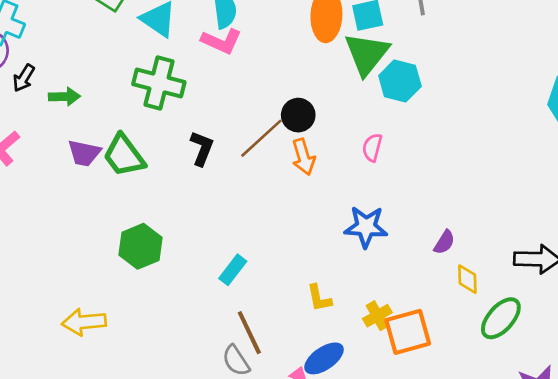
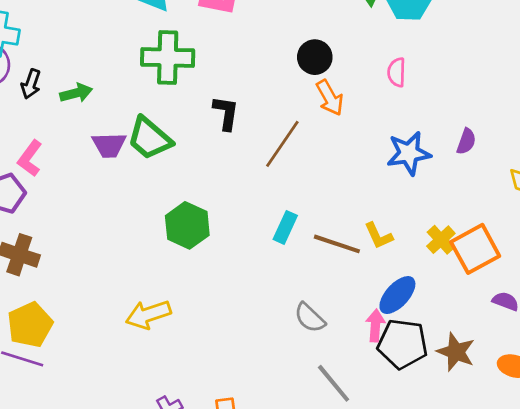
brown line: (261, 138) -> (282, 144), moved
purple semicircle: (444, 242) -> (466, 141), moved
brown line: (249, 333) -> (337, 244), moved, turned -33

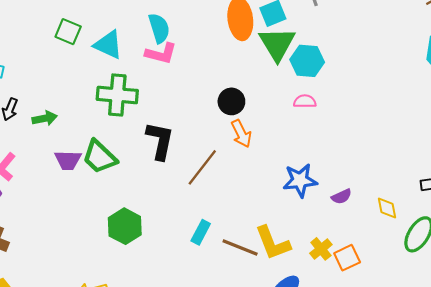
pink semicircle: (397, 72) -> (305, 101), moved, turned 85
black L-shape: (226, 113) -> (160, 141), size x1.4
purple semicircle: (466, 141) -> (342, 196), moved, turned 42
yellow L-shape: (378, 236) -> (273, 243), size x1.6
orange square: (475, 249) -> (347, 258), size x0.7

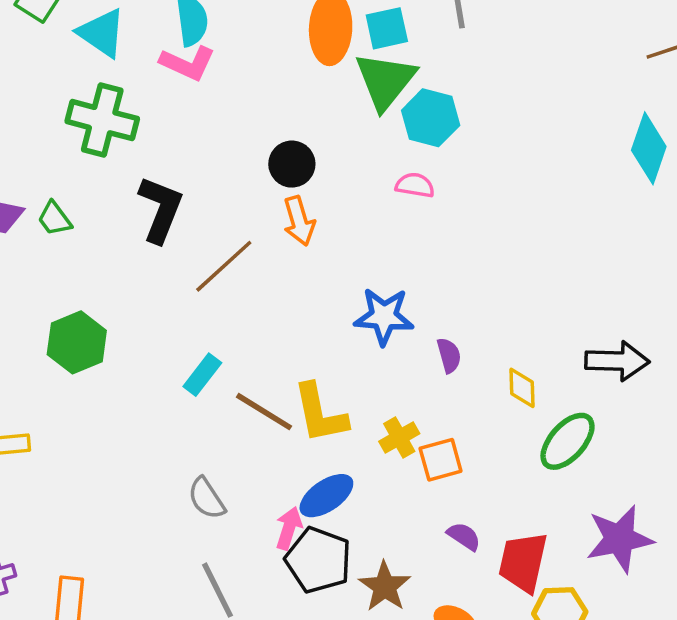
green trapezoid: (100, 157) -> (54, 219), size x0.6
purple semicircle: (342, 196) -> (449, 355), turned -90

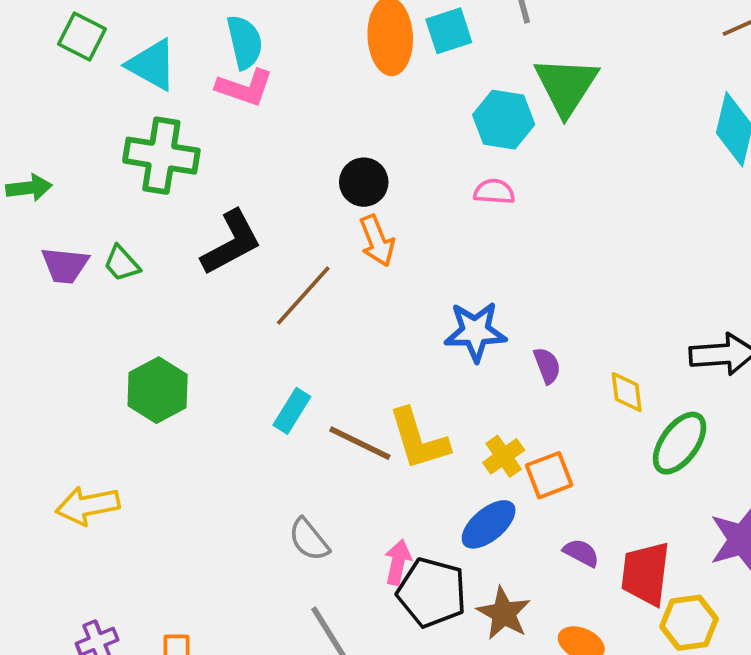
green triangle: (385, 81) -> (566, 86), moved
black L-shape: (161, 209) -> (231, 243), turned 46
blue ellipse: (326, 496) -> (489, 524), moved

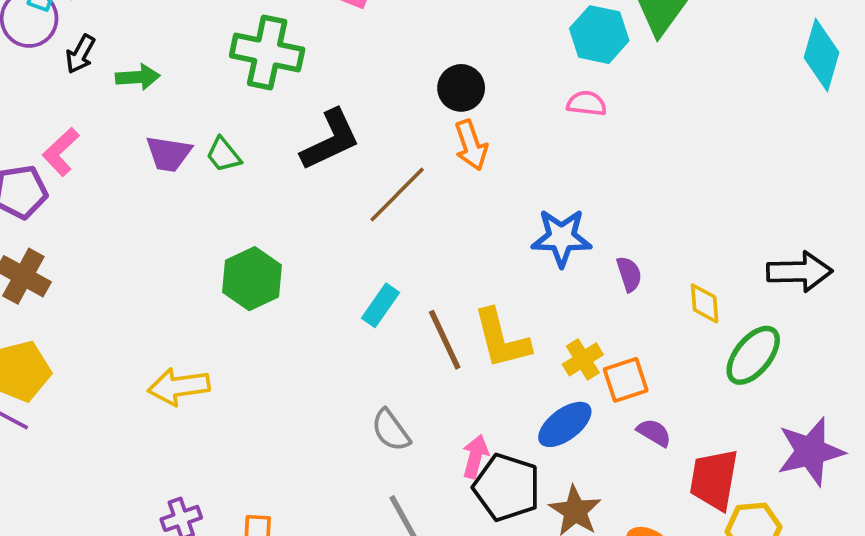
brown line: (360, 443) -> (445, 340), turned 36
purple semicircle: (581, 553) -> (654, 433), moved

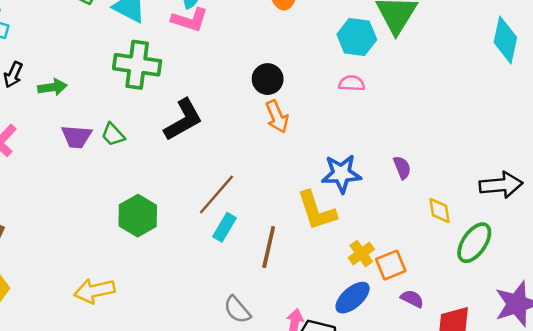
brown line: (397, 195) -> (216, 195), moved
purple semicircle: (629, 274) -> (402, 168), moved
yellow L-shape: (501, 339) -> (317, 211), moved
brown line: (445, 340) -> (269, 247), turned 42

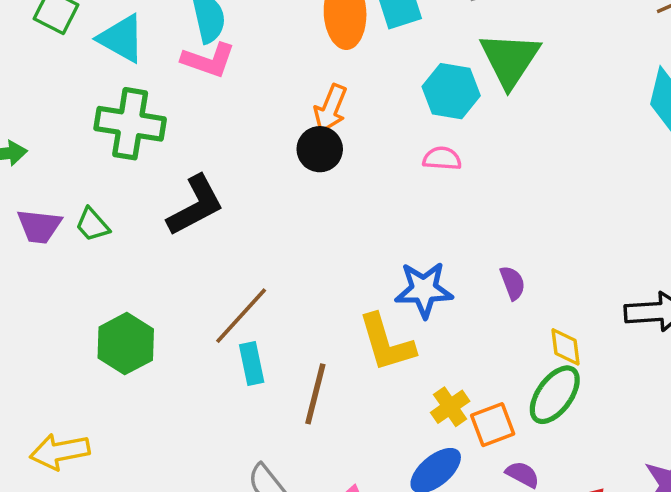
orange arrow: (277, 117) -> (331, 108), moved, turned 44
cyan rectangle: (224, 227) -> (252, 364), turned -44
green ellipse: (474, 243) -> (555, 395), moved

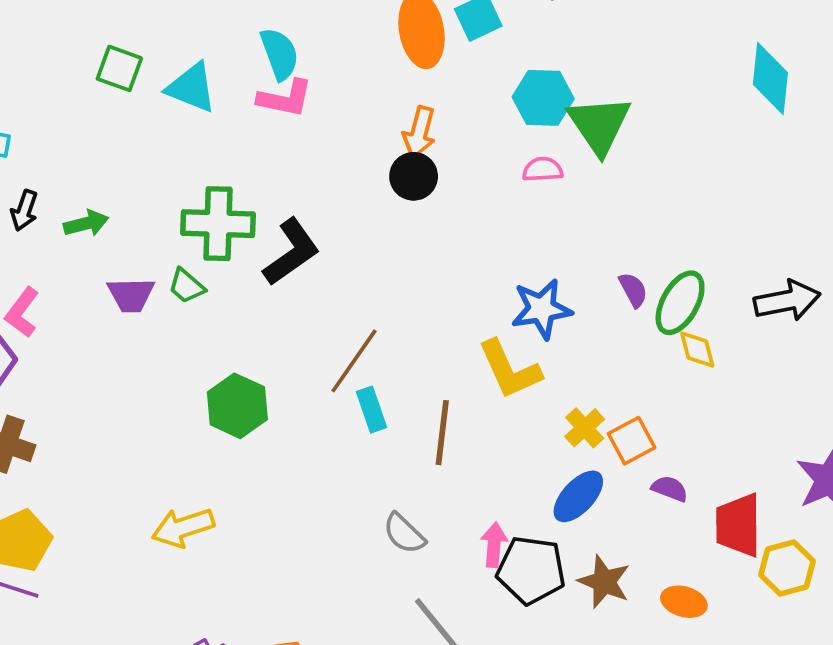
green triangle: (510, 59) -> (599, 125), moved
green cross: (130, 124) -> (218, 224), moved
green ellipse: (555, 395) -> (680, 303), moved

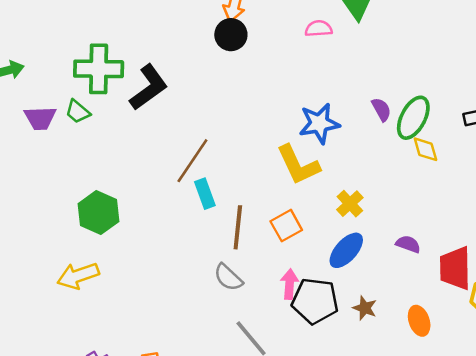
green hexagon: (237, 406) -> (99, 213), moved
brown line: (442, 433) -> (238, 227), moved
orange square: (632, 441) -> (286, 226), moved
brown star: (604, 582) -> (365, 308), size x0.7
orange ellipse: (684, 602) -> (419, 321), turned 56

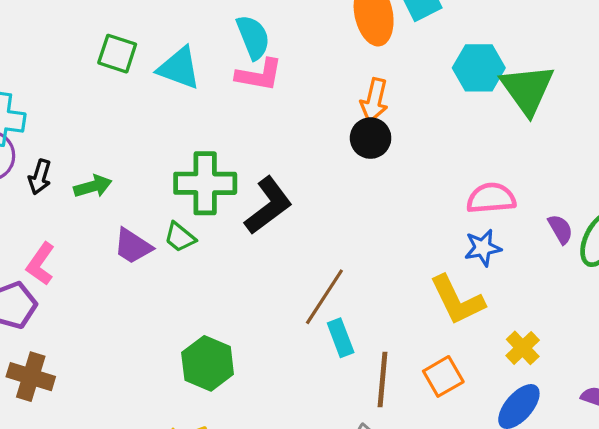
pink semicircle: (319, 29) -> (491, 198), moved, size x1.4
purple trapezoid: (40, 118) -> (133, 246), turned 36
blue star: (319, 123) -> (483, 248), size x0.7

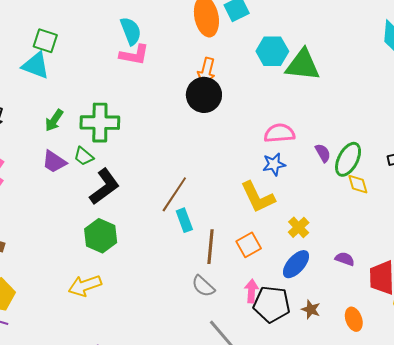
cyan triangle: (179, 68) -> (36, 65), moved
green triangle: (527, 89) -> (303, 65), turned -48
black circle: (371, 138) -> (204, 95), size x1.4
green arrow: (93, 186) -> (54, 120), moved, turned 140
black L-shape: (268, 206) -> (104, 187), moved

